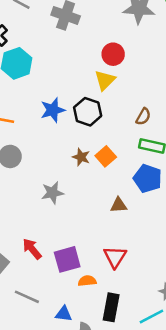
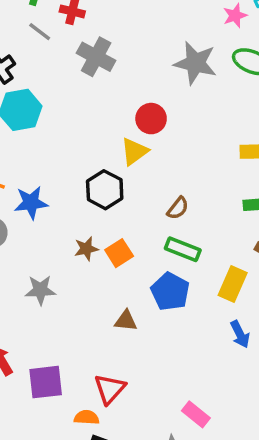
blue star: (53, 110) -> (31, 203), moved
brown star: (81, 157) -> (86, 249), turned 30
orange semicircle: (87, 281) -> (87, 417), moved

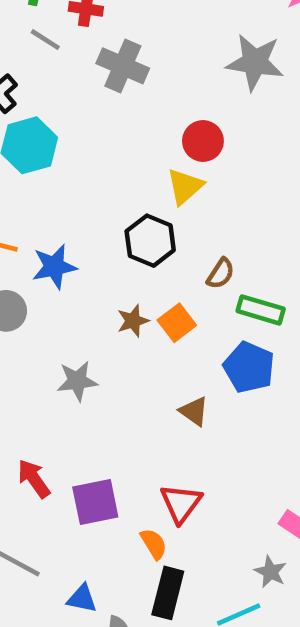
brown semicircle: (178, 208) -> (221, 274), moved
brown triangle: (126, 321) -> (194, 411), turned 35
orange semicircle: (87, 417) -> (154, 544), turned 60

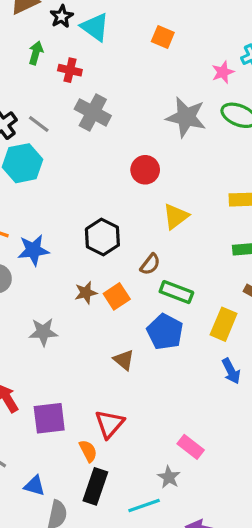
gray line: (45, 40) -> (39, 124), moved
yellow triangle: (185, 187) -> (176, 216), moved

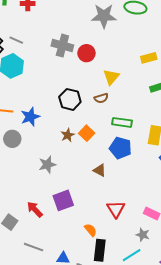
gray cross: (93, 112) -> (62, 46), moved
brown semicircle: (150, 264) -> (101, 98), moved, turned 48
purple square: (49, 418) -> (63, 200), moved
red triangle: (109, 424) -> (116, 209), moved

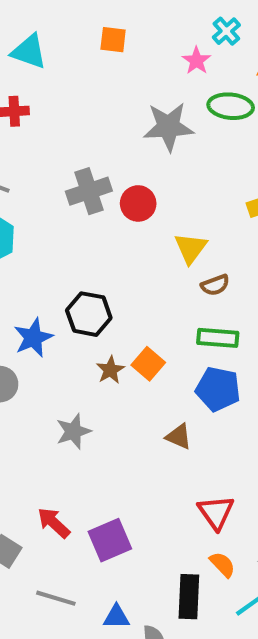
gray cross: (62, 46) -> (89, 191), turned -30
brown semicircle: (101, 98) -> (215, 285), moved
black hexagon: (70, 99) -> (89, 314), moved
purple square: (63, 200) -> (110, 540), moved
orange semicircle: (91, 230) -> (222, 564), moved

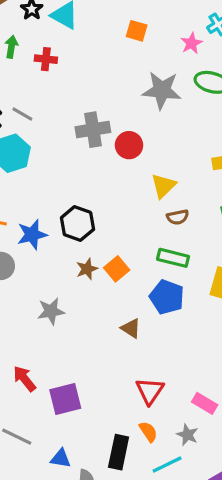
orange square: (113, 40) -> (137, 31), moved

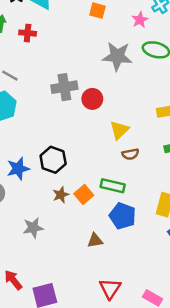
green rectangle: (173, 258) -> (113, 186), moved
brown triangle: (131, 328) -> (95, 240), turned -42

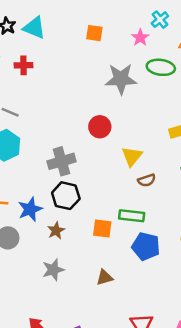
gray cross: (64, 87) -> (61, 161), moved
brown star: (61, 195) -> (56, 231), moved
orange square: (84, 195) -> (102, 229), turned -36
brown triangle: (95, 240) -> (105, 277), moved

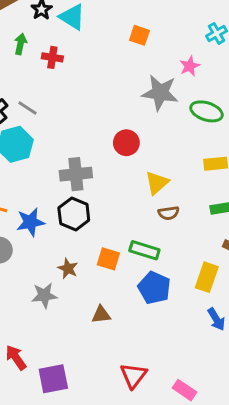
pink star: (140, 38) -> (190, 66), moved
green ellipse: (161, 67) -> (206, 111), moved
brown star: (56, 231) -> (68, 268), moved, turned -30

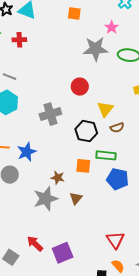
black hexagon: (74, 214) -> (86, 131), moved
gray star: (44, 295) -> (46, 199), size x1.4
brown triangle: (101, 315) -> (76, 198), moved, turned -32

